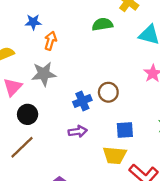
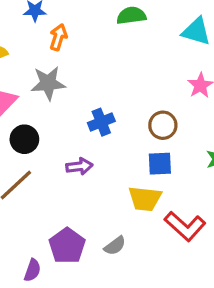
brown circle: (108, 92) -> (163, 125), moved
purple arrow: (78, 131) -> (79, 166), moved

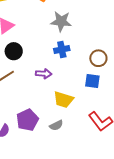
gray star: (48, 83) -> (61, 21), moved
yellow trapezoid: (145, 199) -> (63, 100), moved

